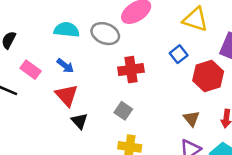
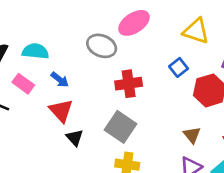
cyan semicircle: (67, 30) -> (35, 51), moved
gray square: (123, 111) -> (120, 127), size x1.6

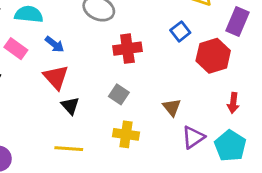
gray square: (120, 127) -> (119, 94), size x0.6
brown triangle: (192, 135) -> (172, 107), moved

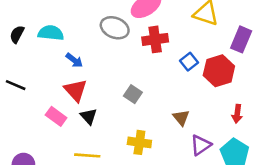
blue square: (180, 31) -> (189, 62), moved
pink rectangle: (16, 49) -> (56, 116), moved
red cross: (127, 49) -> (155, 39), moved
gray square: (119, 94) -> (133, 94), moved

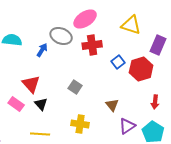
blue arrow: (74, 60) -> (42, 50), moved, turned -96

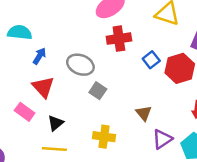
gray ellipse: (61, 36) -> (80, 65), moved
blue arrow: (42, 50) -> (39, 56), moved
black triangle: (41, 104) -> (56, 123), moved, turned 32

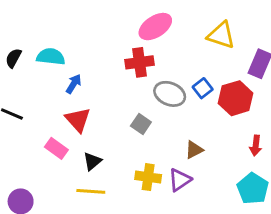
red cross: (119, 39) -> (140, 62), moved
gray ellipse: (80, 65) -> (170, 94), moved
brown triangle: (144, 113) -> (194, 150), turned 42
purple triangle: (162, 139) -> (180, 180), moved

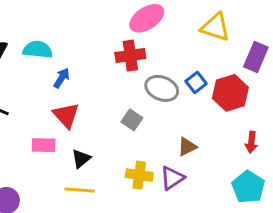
pink rectangle: (56, 148) -> (44, 145), turned -35

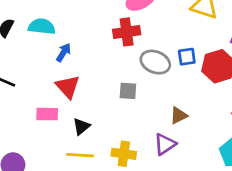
blue square: (196, 82) -> (187, 57), turned 30
gray square: (132, 120) -> (128, 91), turned -30
yellow cross: (139, 175) -> (124, 154), moved

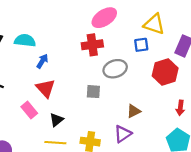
blue square: (187, 57) -> (141, 45), moved
gray ellipse: (155, 62) -> (115, 69), turned -40
pink rectangle: (47, 114) -> (29, 110), turned 49

